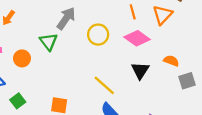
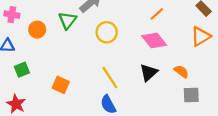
orange line: (133, 12) -> (157, 14), turned 48
orange triangle: (163, 15) -> (201, 36), moved
yellow circle: (98, 35) -> (107, 32), moved

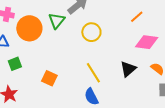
orange circle: (37, 30) -> (29, 28), size x1.6
pink diamond: (154, 41) -> (147, 42), moved, turned -45

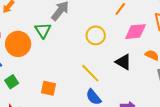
yellow circle: (91, 32) -> (96, 35), moved
black triangle: (128, 69) -> (123, 62), turned -36

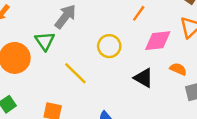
yellow line: (90, 73) -> (75, 73), moved

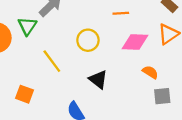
orange line: (139, 13) -> (121, 13), turned 42
black triangle: (144, 78) -> (98, 79), moved

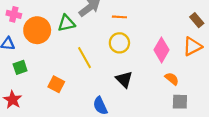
orange line: (121, 13) -> (119, 17), moved
green triangle: (27, 26) -> (66, 23), turned 36
pink diamond: (135, 42) -> (162, 50), turned -70

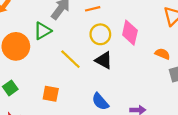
pink diamond: (162, 50) -> (130, 33), moved
black triangle: (124, 79) -> (104, 60), moved

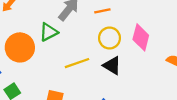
yellow line: (70, 59) -> (77, 63), turned -65

